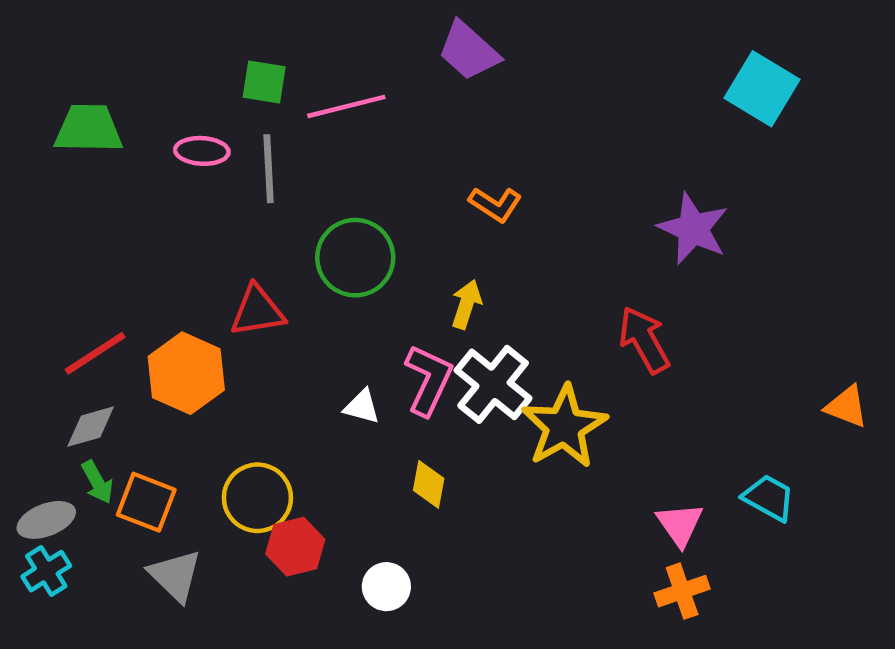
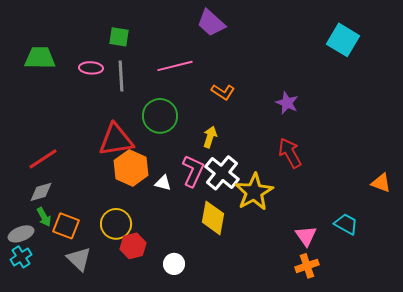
pink line: (346, 106) -> (175, 66), moved
purple star: (693, 229) -> (287, 103), moved, size x0.7
red triangle: (257, 311) -> (116, 140), size x1.4
orange hexagon: (186, 373) -> (131, 168), moved
yellow diamond: (429, 484) -> (213, 218), moved, size x1.6

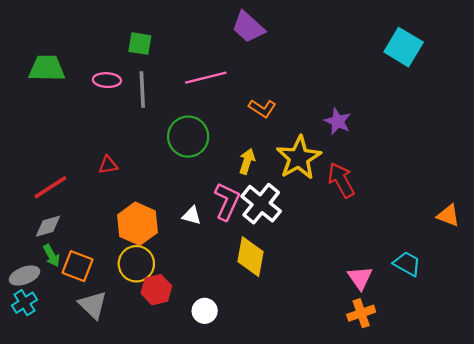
red triangle: (116, 140) -> (108, 165), moved, size x0.5
orange hexagon: (131, 168) -> (138, 224), moved
yellow star: (254, 192) -> (299, 158), moved

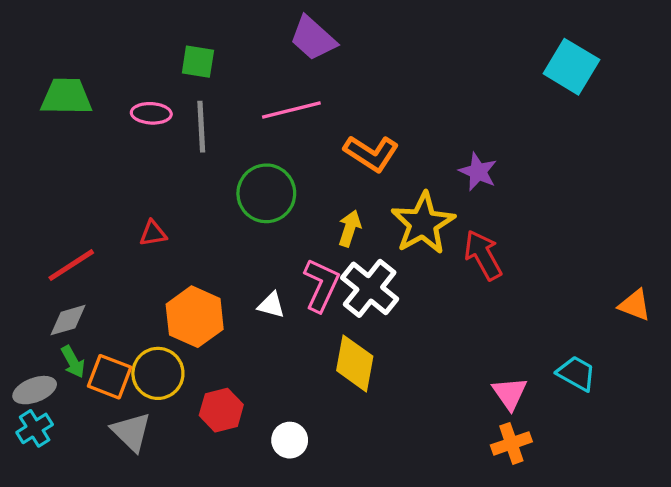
purple trapezoid: (248, 27) -> (313, 38), moved
orange L-shape: (262, 108) -> (371, 153), size x1.4
yellow circle: (136, 264) -> (158, 373), moved

